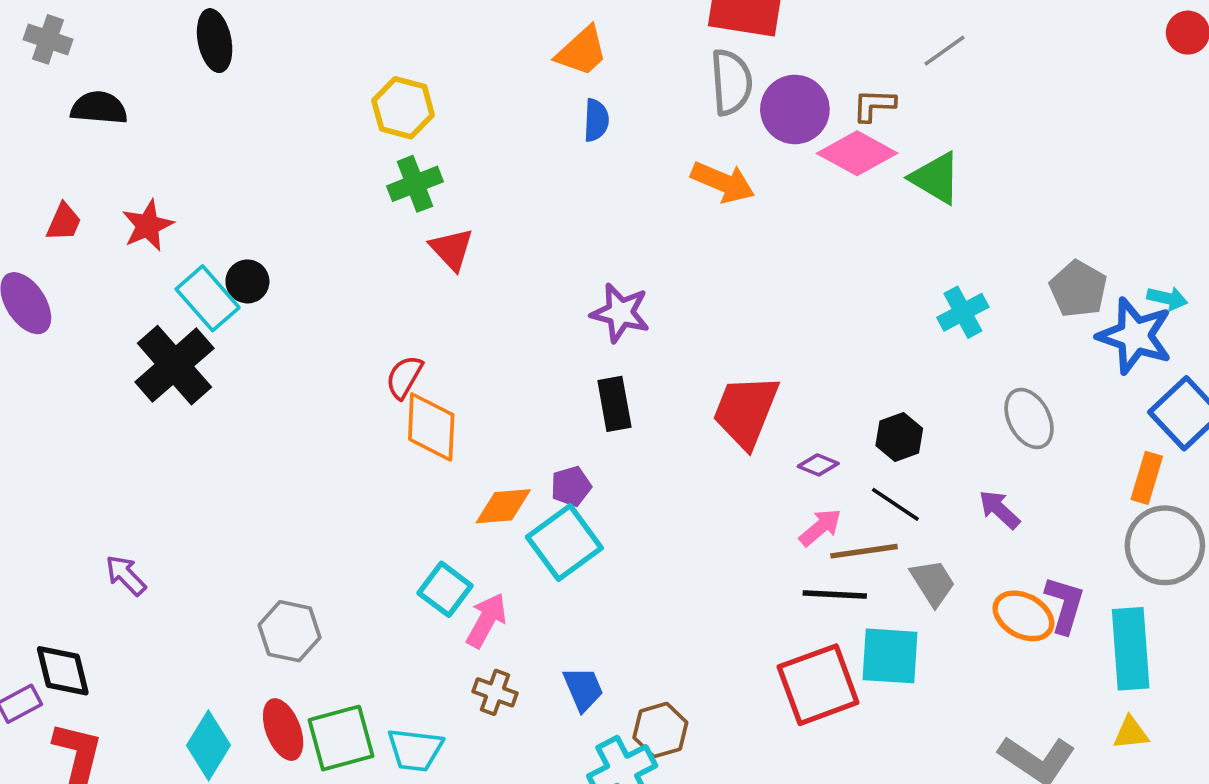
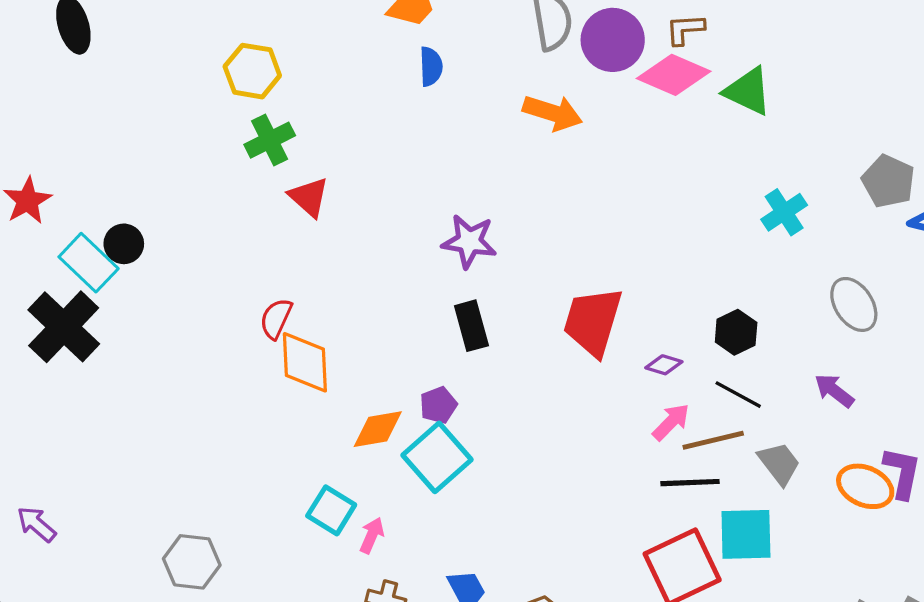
pink arrow: (486, 620) -> (372, 535), size x0.7

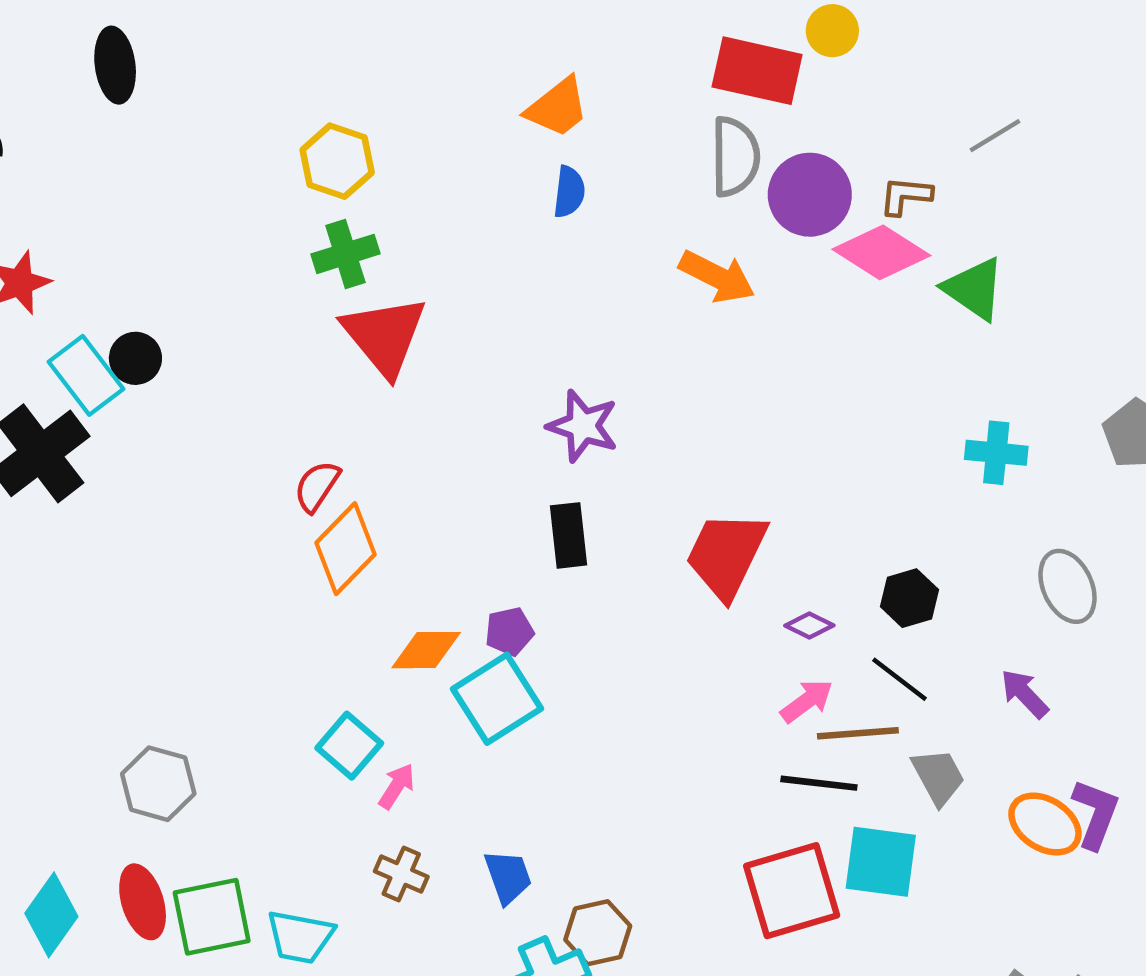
red triangle: (309, 197) -> (384, 336), size x1.6
cyan cross: (784, 212) -> (996, 453), turned 30
orange diamond: (305, 362) -> (346, 549), turned 38

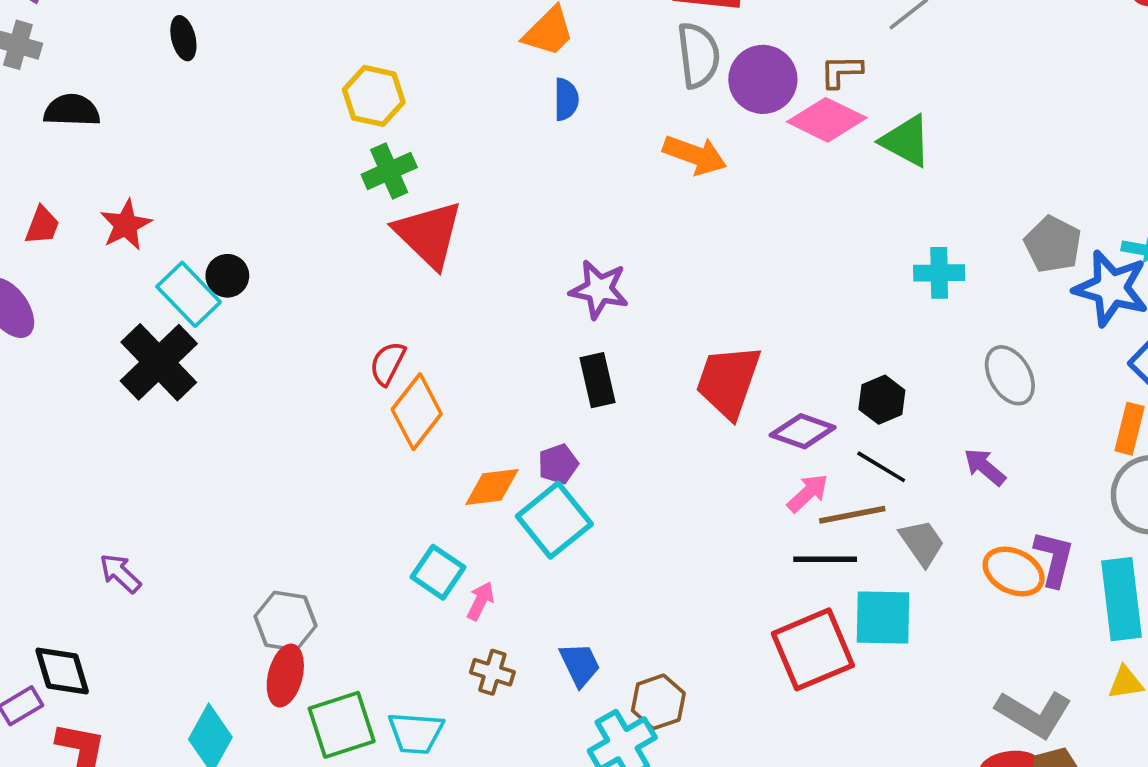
black ellipse: (115, 65) -> (183, 38), size x0.7
purple diamond: (809, 625) -> (803, 431), size x1.6
red ellipse: (143, 902) -> (285, 676), moved, turned 38

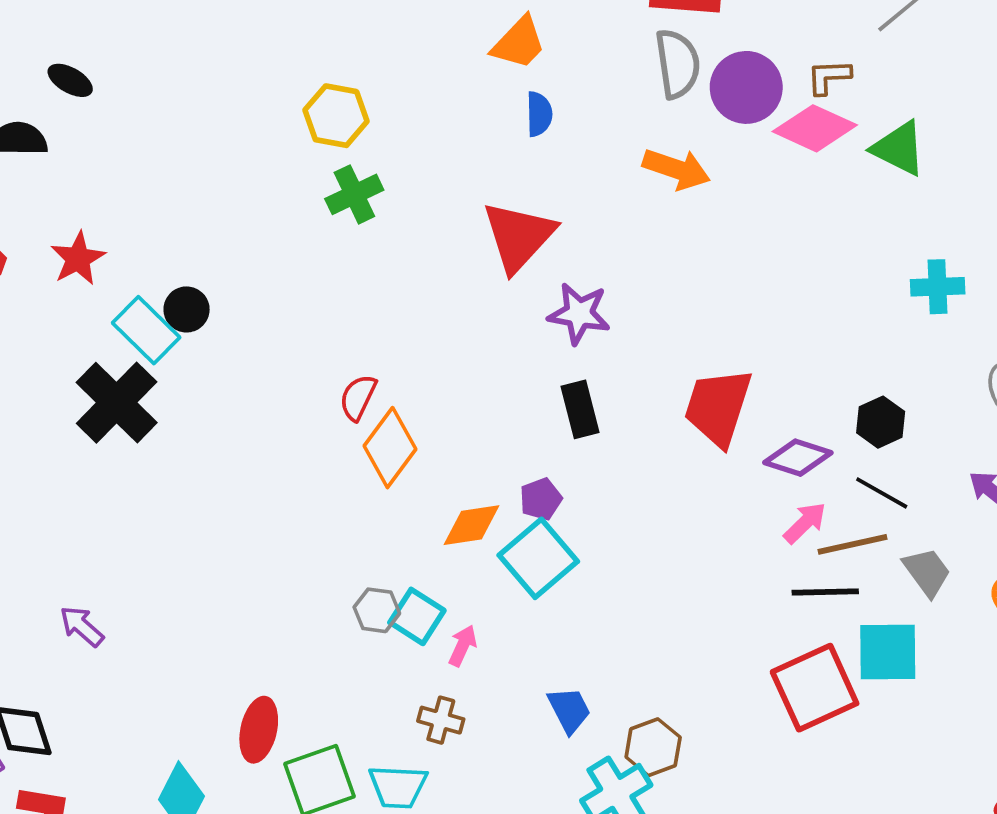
black ellipse: (183, 38) -> (70, 80), moved, turned -45
red triangle: (429, 234) -> (519, 236), moved, turned 30
gray hexagon: (286, 621) -> (377, 610), moved, size x0.7
brown cross: (492, 672) -> (441, 720), moved

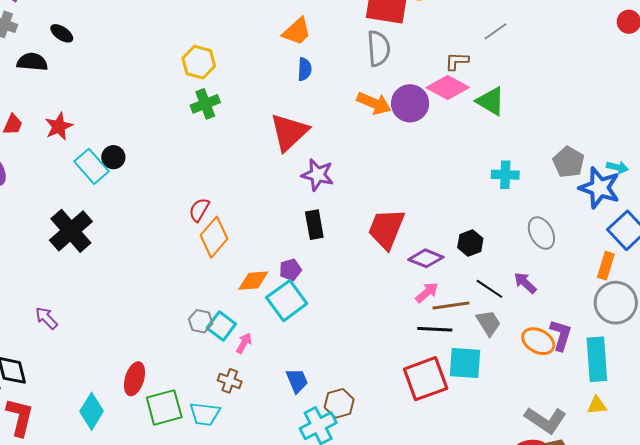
purple circle: (746, 87) -> (410, 103), moved
black cross: (117, 403) -> (71, 231), moved
black line: (882, 493) -> (489, 289), moved

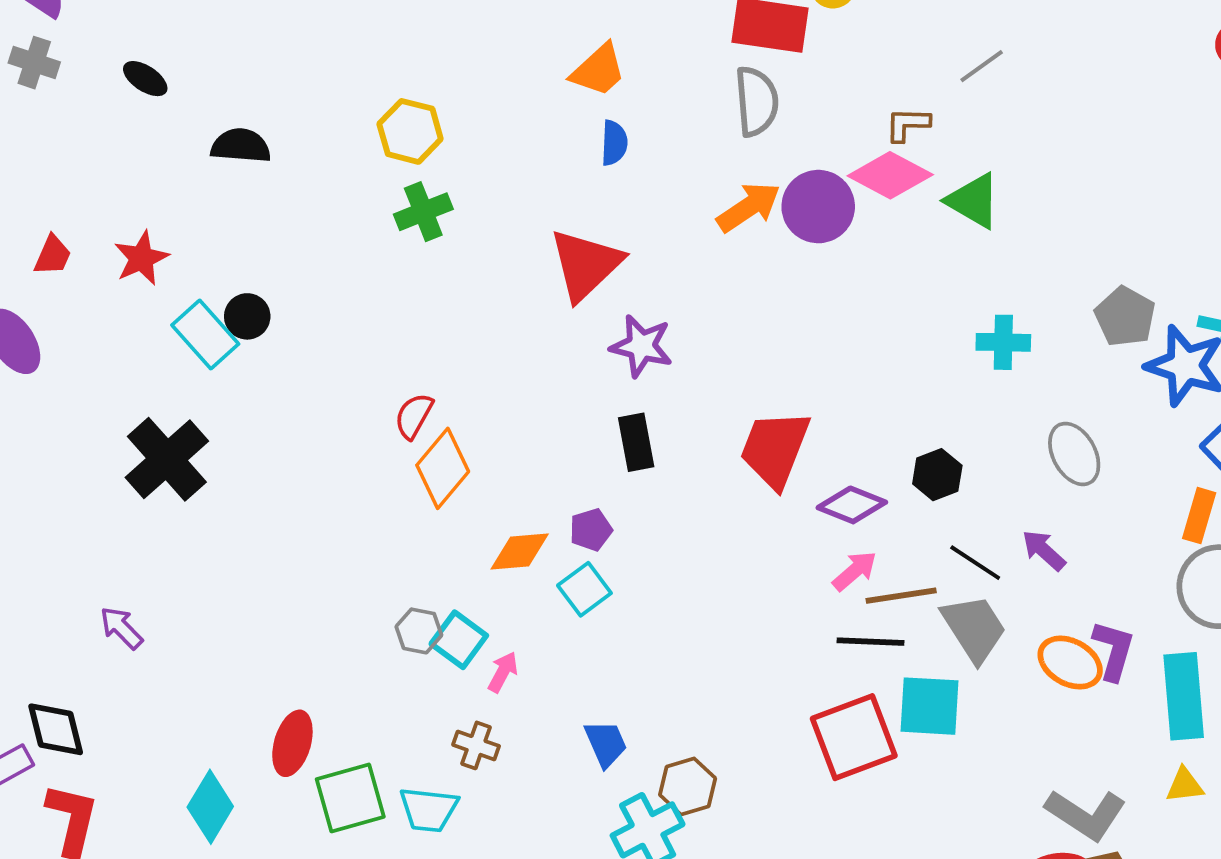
black semicircle: (32, 62) -> (241, 146), moved
orange arrow: (374, 103) -> (749, 207), turned -56
cyan square: (287, 301) -> (584, 589), size x0.7
gray trapezoid: (489, 323) -> (974, 628), size x1.4

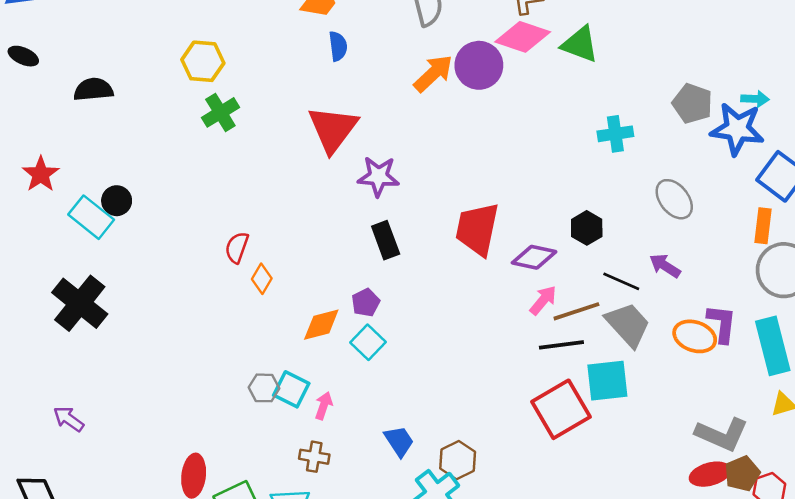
orange diamond: (443, 468) -> (262, 279), size x0.6

